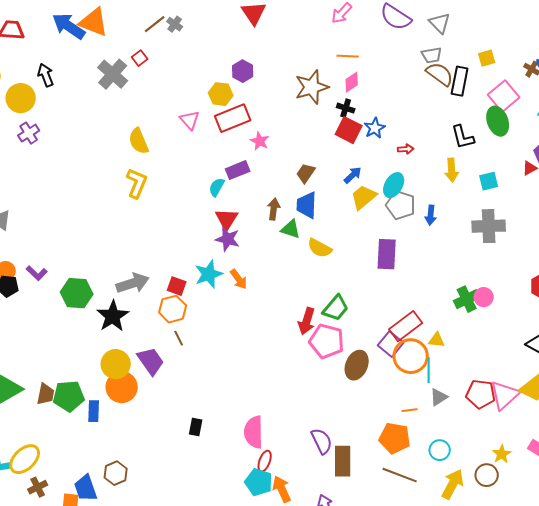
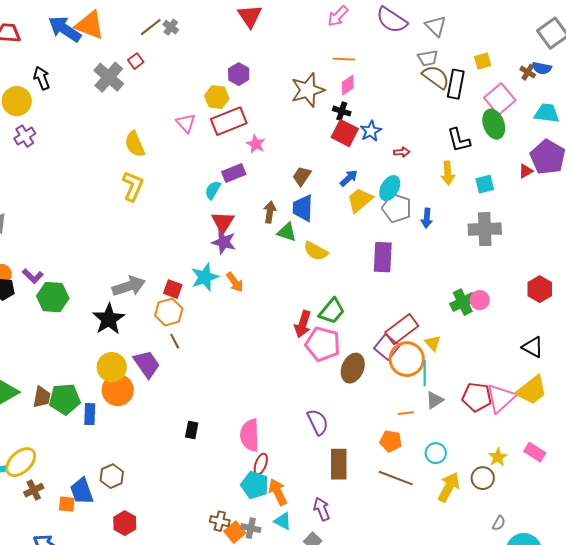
green hexagon: (77, 293) -> (53, 297), moved
yellow triangle: (437, 340) -> (433, 343), turned 42
orange pentagon: (395, 438) -> (391, 441), size x0.7
purple semicircle: (322, 441) -> (318, 422), moved

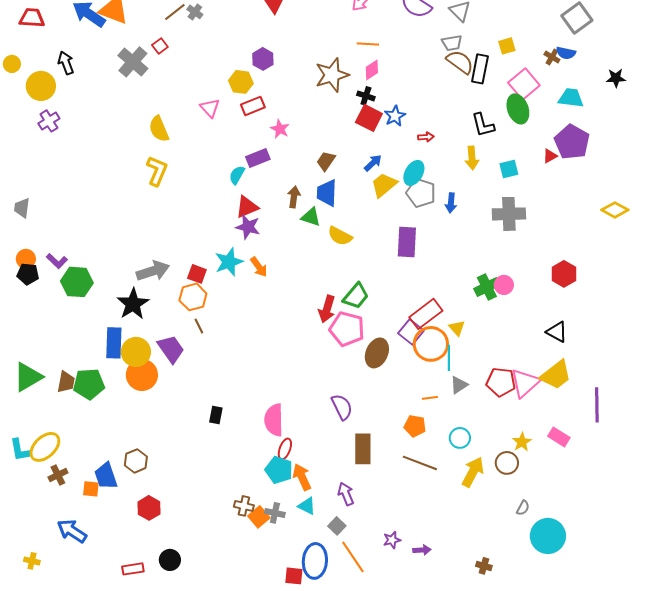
red rectangle: (229, 121) -> (253, 106), size x0.7
red triangle: (223, 222) -> (247, 207), turned 35
blue rectangle: (90, 414) -> (114, 343), moved, size x1.4

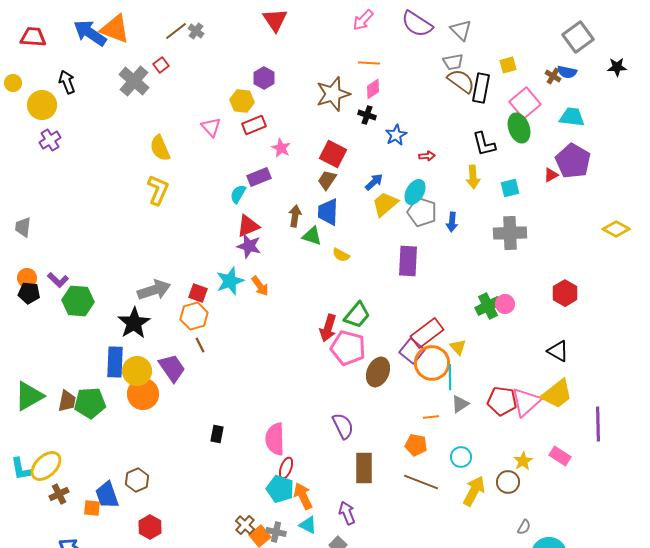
black star: (616, 78) -> (617, 67), moved
red square: (369, 118) -> (333, 154), moved
yellow semicircle: (340, 236) -> (341, 255), size x0.7
brown cross: (244, 506) -> (245, 525), turned 30

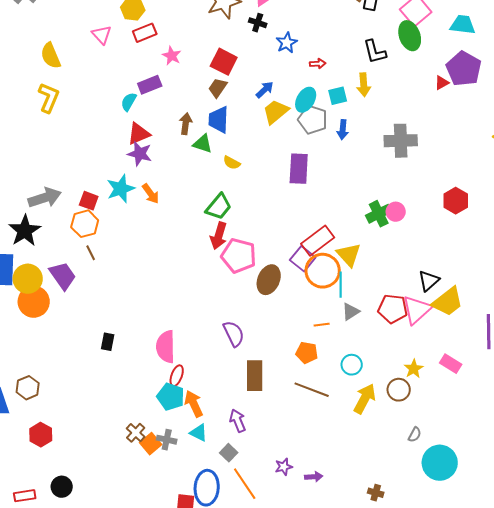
cyan square: (510, 188) -> (338, 96), moved
green trapezoid: (357, 315) -> (219, 207), moved
yellow triangle: (458, 347) -> (349, 255), size x1.5
black triangle: (558, 351) -> (429, 281), moved, turned 50

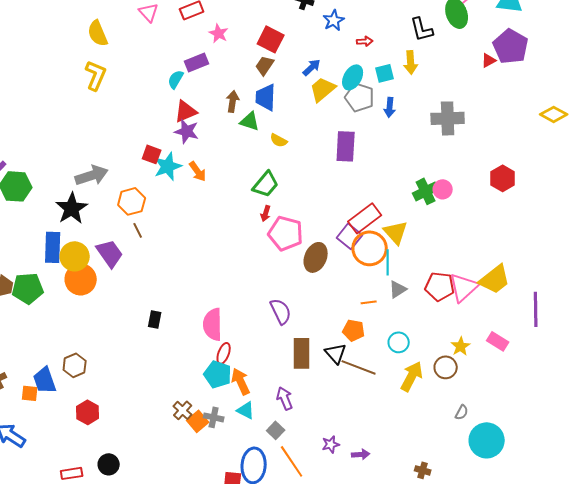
red square: (89, 201) -> (152, 154), moved
red arrow: (219, 236) -> (266, 213), size x0.6
black triangle: (429, 281) -> (336, 353), moved, turned -30

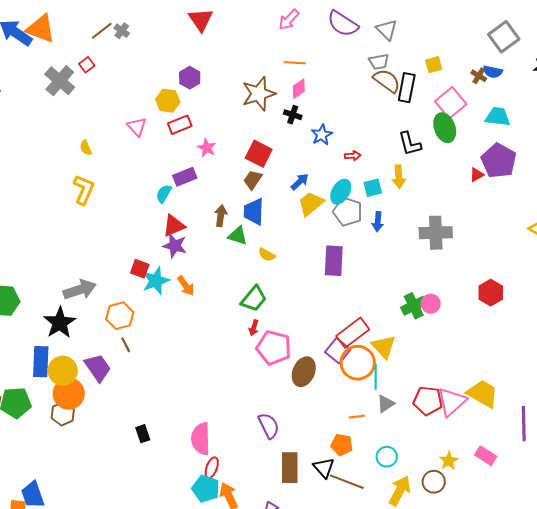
yellow semicircle: (98, 33) -> (86, 148), size x0.6
yellow trapezoid: (495, 279) -> (483, 394), turned -112
black rectangle: (155, 319) -> (143, 434), turned -30
brown hexagon: (75, 365) -> (63, 414), moved

